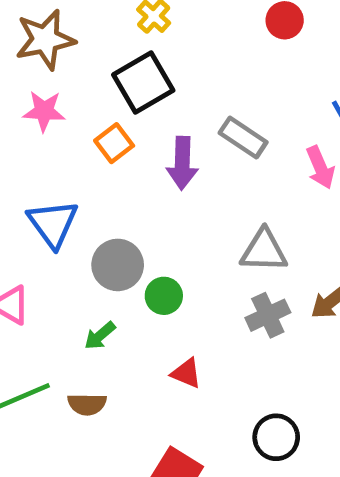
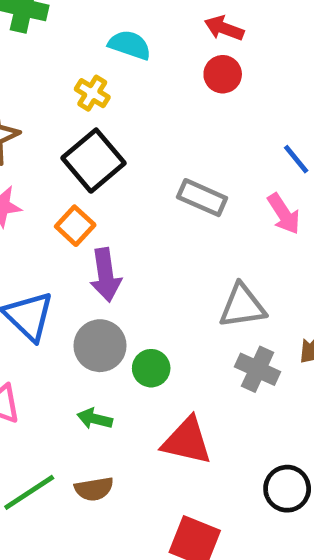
purple arrow: (182, 163) -> (106, 275), moved
gray cross: (268, 315) -> (258, 369), turned -30
green arrow: (100, 336) -> (95, 419), turned 64
red triangle: (186, 373) -> (187, 441), size x1.6

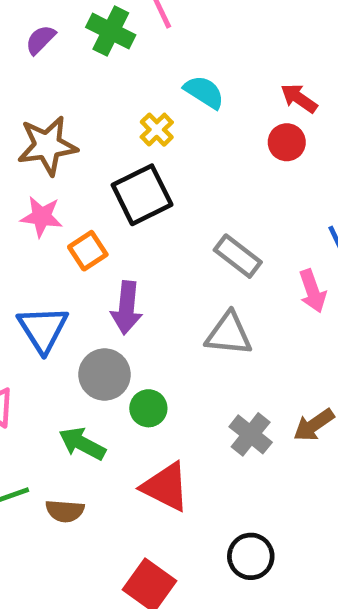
orange square: (75, 226) -> (88, 251), moved
gray triangle: (242, 306) -> (229, 334), moved
green arrow: (95, 419) -> (82, 444), size x1.4

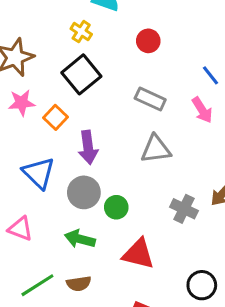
red circle: (287, 142) -> (148, 41), moved

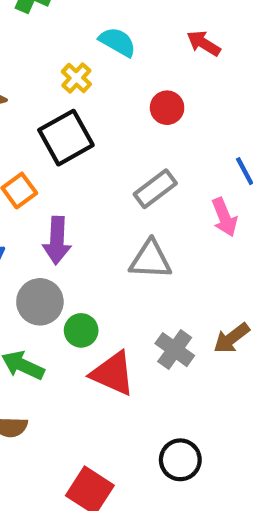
gray rectangle: (150, 99) -> (155, 189), turned -72
red triangle: (138, 254) -> (113, 373), moved

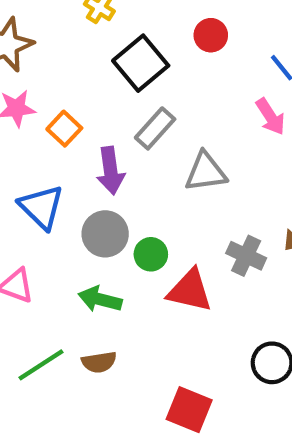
red circle: (167, 108) -> (211, 35), moved
black square: (66, 138) -> (141, 63), moved
gray rectangle: (155, 189) -> (155, 128), moved

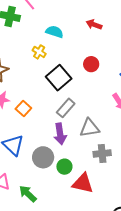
purple arrow: (110, 171) -> (60, 134), moved
gray cross: (246, 256) -> (102, 154), moved, turned -30
green arrow: (100, 299) -> (28, 194), moved, turned 30

